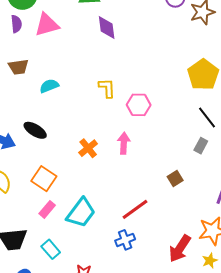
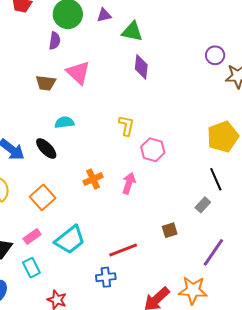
pink triangle: (47, 25) -> (78, 73), moved, turned 44
cyan semicircle: (49, 86) -> (64, 122), moved
pink rectangle: (47, 209) -> (32, 236), moved

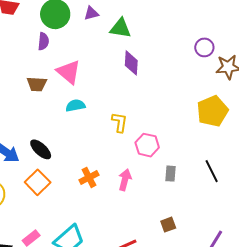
cyan semicircle: (64, 122) -> (75, 106), moved
yellow pentagon: (223, 137) -> (212, 111), moved
orange square: (43, 197) -> (38, 182), moved
gray rectangle: (203, 205) -> (170, 174), moved, turned -35

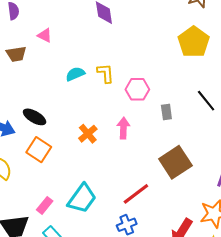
pink triangle: (69, 72) -> (45, 35), size x0.6
cyan semicircle: (75, 106) -> (75, 74), moved
brown square: (168, 225) -> (175, 162), size x2.0

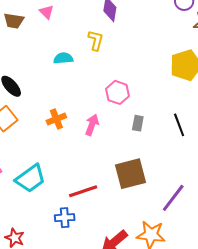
yellow L-shape: (105, 73) -> (96, 40), moved

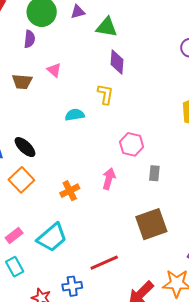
orange cross: (56, 119) -> (70, 191), moved
red line: (83, 191) -> (104, 263), moved
blue cross: (65, 218) -> (72, 286), moved

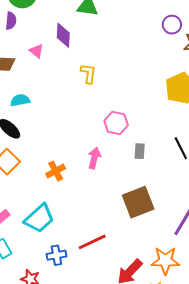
purple diamond: (117, 62) -> (63, 35), moved
cyan semicircle: (75, 115) -> (20, 100), moved
blue cross: (72, 286) -> (56, 255), moved

